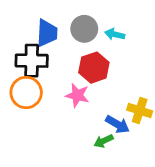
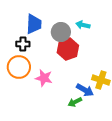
gray circle: (84, 29) -> (61, 32), moved
black cross: (32, 61) -> (23, 44), size x0.6
pink star: (77, 95) -> (44, 78), moved

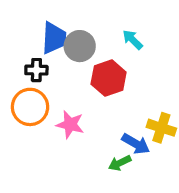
cyan arrow: (83, 25) -> (133, 40), turned 32
gray circle: (61, 32) -> (80, 46), moved

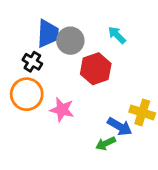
black cross: (36, 70) -> (32, 62), turned 30

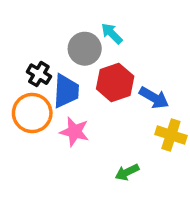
blue trapezoid: (48, 34) -> (66, 91), moved
cyan arrow: (117, 35) -> (112, 33), moved
blue arrow: (120, 127) -> (154, 98), moved

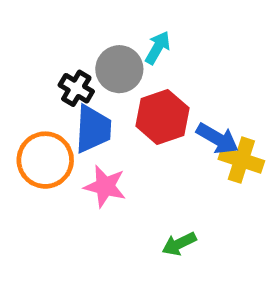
cyan arrow: (112, 33) -> (158, 48), turned 75
black cross: (39, 74) -> (76, 88), moved
yellow cross: (171, 135) -> (241, 160), moved

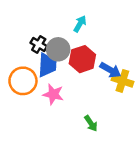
gray circle: (119, 69) -> (58, 49), moved
green arrow: (179, 244) -> (91, 123), turned -98

